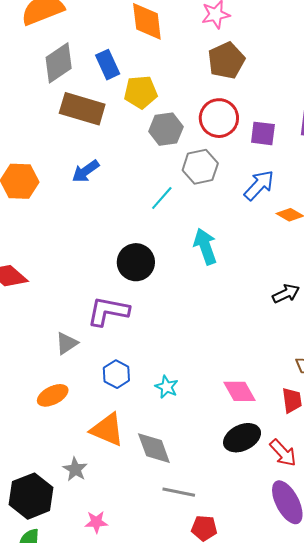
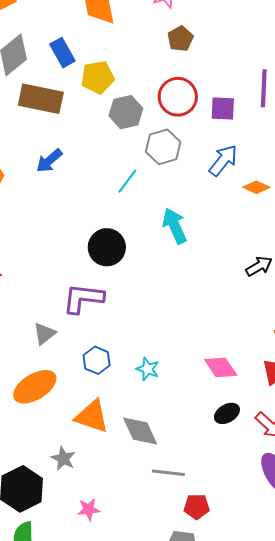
brown pentagon: (226, 60) -> (180, 39), size x0.7
orange ellipse: (53, 395) -> (35, 387), size x1.4
black ellipse: (242, 438) -> (227, 413), size x0.7

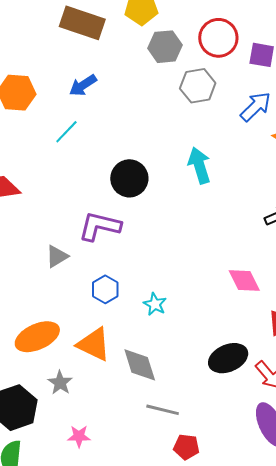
cyan line: (127, 181) -> (66, 132), moved
pink diamond: (221, 367) -> (244, 280), moved
orange ellipse: (35, 387) -> (37, 337), moved
black ellipse: (227, 413) -> (228, 358), size x1.5

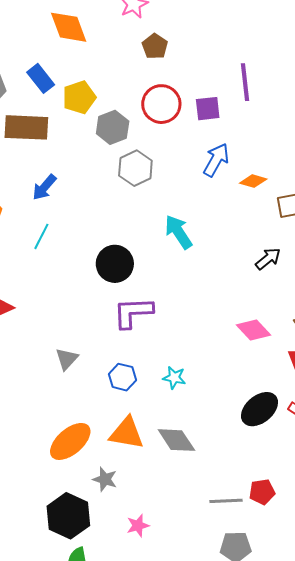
gray hexagon: (198, 86) -> (135, 168), moved
purple L-shape: (100, 226) -> (133, 312), moved
gray line: (163, 410) -> (226, 501), moved
red pentagon: (186, 447) -> (262, 492), moved

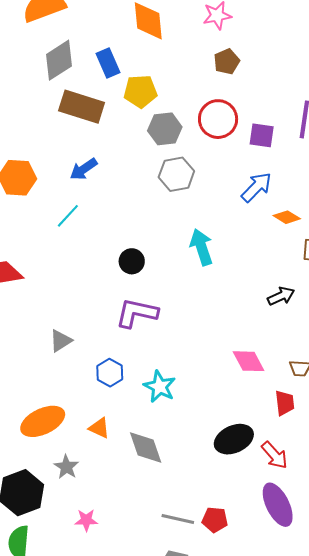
black circle: (115, 264) -> (132, 261), size x0.7
cyan star: (174, 378) -> (160, 387), size x1.4
orange triangle: (127, 433) -> (99, 428), size x0.6

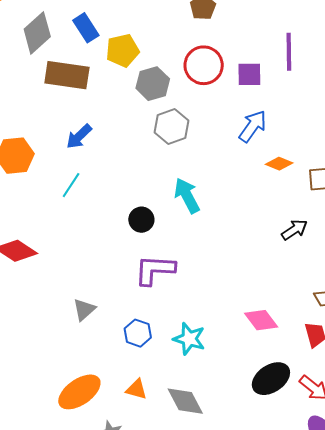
orange diamond: (287, 217) -> (279, 164), moved
cyan arrow: (201, 247) -> (187, 196), moved
pink diamond: (249, 361) -> (261, 320), moved

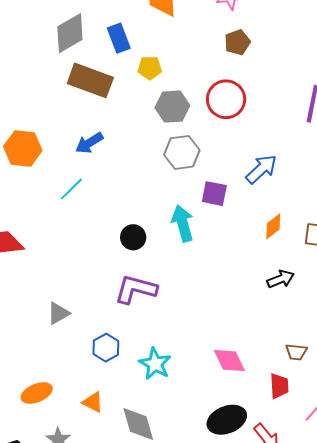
yellow pentagon: (122, 50) -> (150, 68), size x0.7
purple square: (249, 74) -> (214, 194), moved
orange diamond: (279, 164) -> (273, 226), moved, turned -72
orange ellipse: (79, 392) -> (37, 393), size x0.7

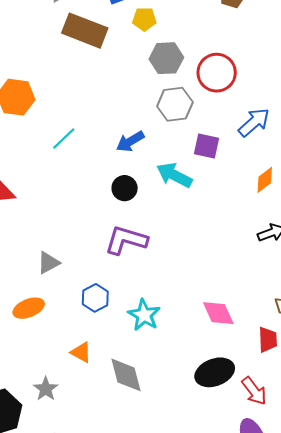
red circle: (226, 99) -> (217, 73), moved
blue arrow: (89, 143) -> (130, 141), moved
cyan arrow: (183, 223) -> (174, 175), turned -48
orange ellipse: (37, 393) -> (29, 308), moved

